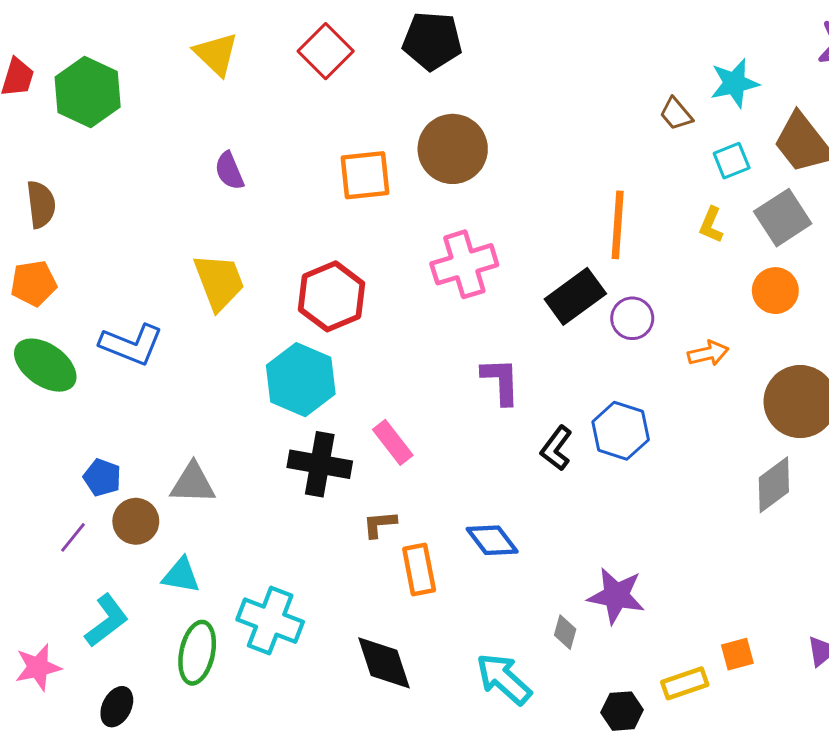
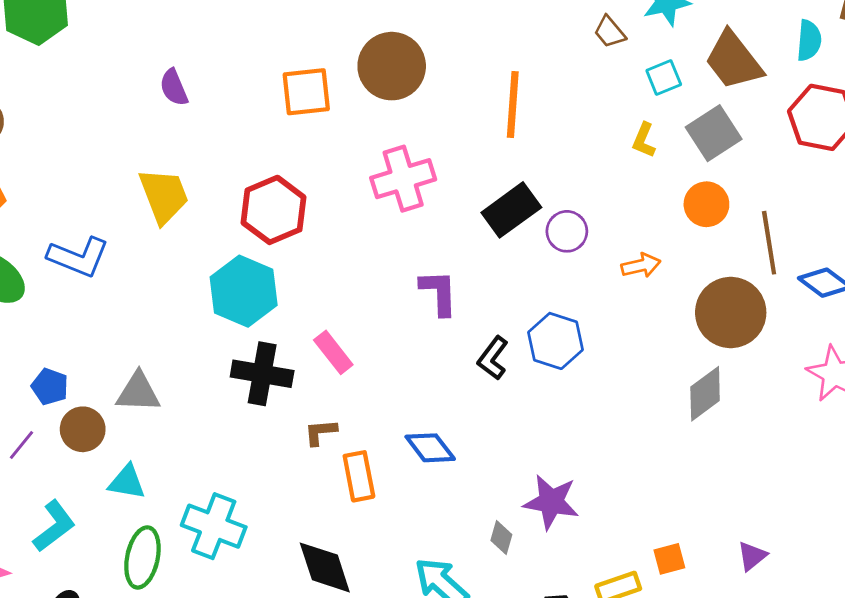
orange line: (618, 225) -> (513, 105), moved

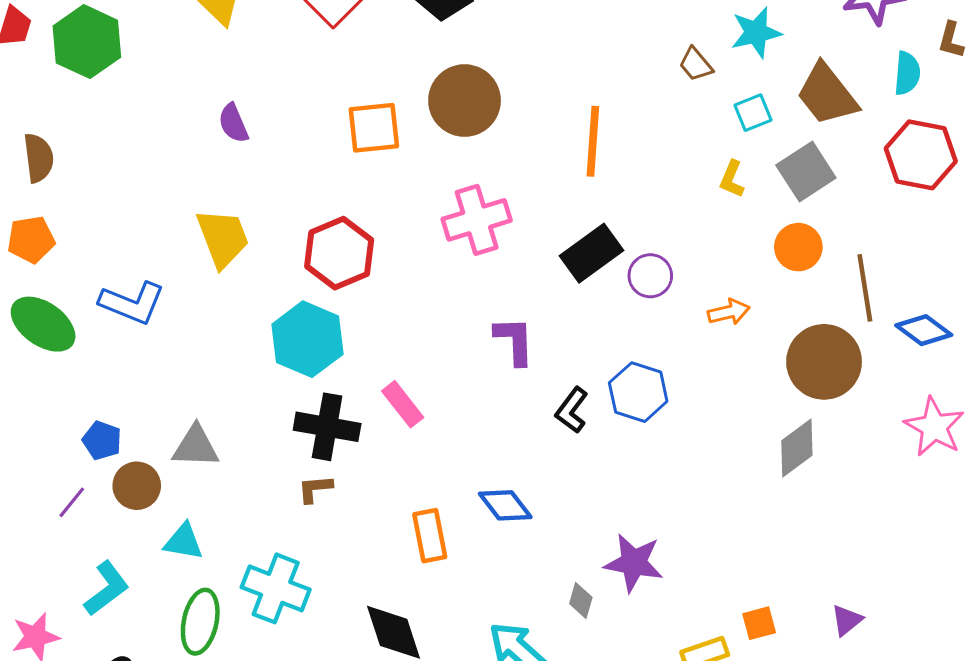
brown L-shape: (320, 432) -> (315, 489), moved

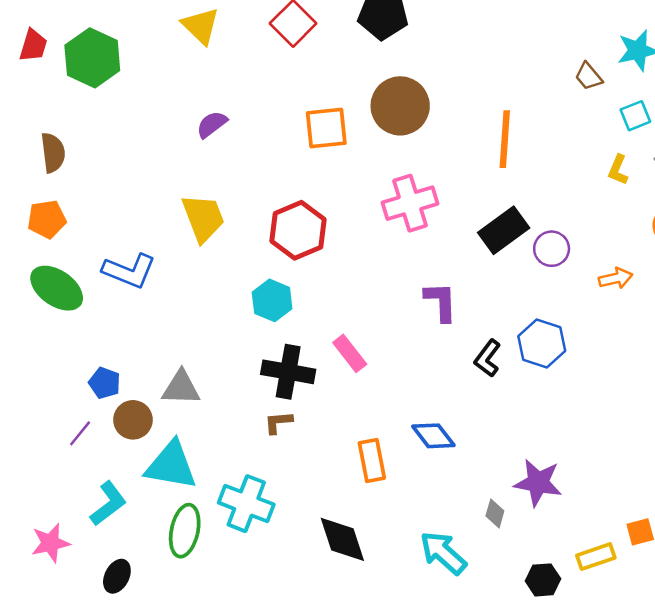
purple semicircle: (233, 123) -> (212, 124), turned 76
cyan hexagon: (307, 339) -> (272, 300), size x0.7
cyan triangle: (184, 542) -> (171, 465), size x1.6

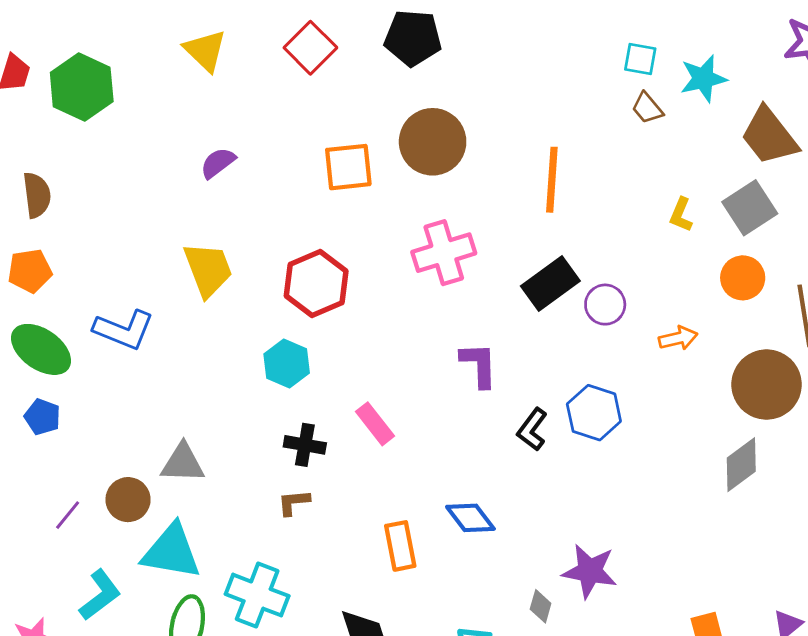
cyan square: (635, 116) -> (640, 59), moved, turned 32
black cross: (288, 372) -> (305, 445), size x0.7
blue pentagon: (105, 383) -> (42, 417), moved

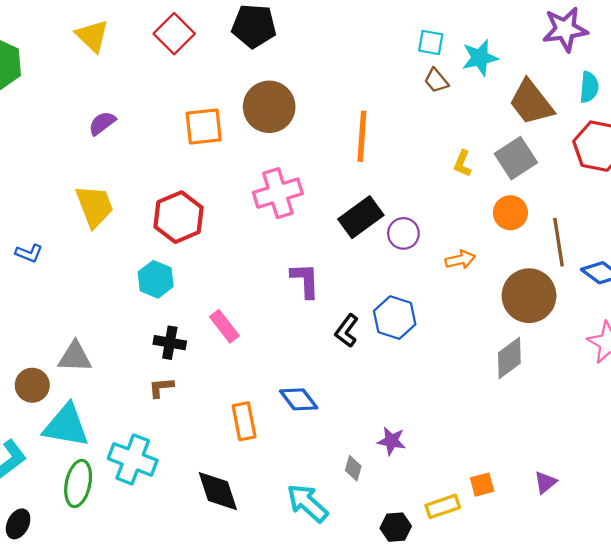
blue L-shape: (124, 330) -> (29, 253), size x0.6
purple star: (590, 571) -> (391, 441), size x0.7

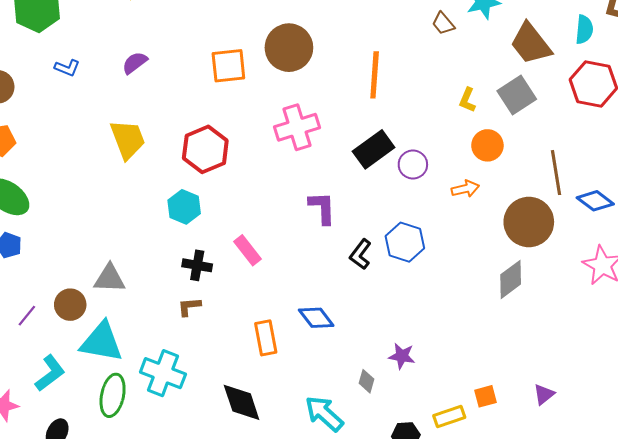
orange circle: (510, 213) -> (487, 145), moved
blue L-shape: (29, 253) -> (67, 68), moved

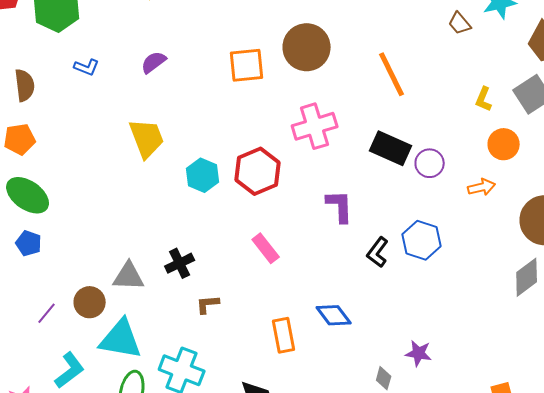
orange line: (375, 75) -> (392, 74), turned -30
red hexagon: (205, 149) -> (258, 171), moved
black rectangle: (374, 149) -> (391, 148), turned 60
cyan hexagon: (184, 207) -> (203, 175), moved
black cross: (197, 265) -> (180, 263), moved, turned -36

